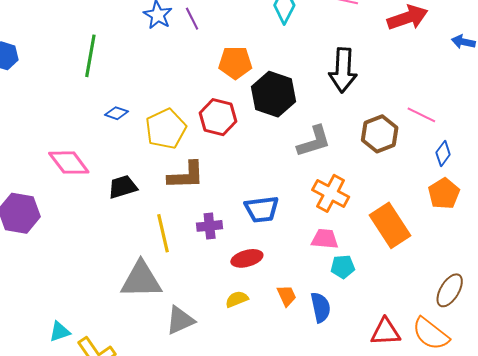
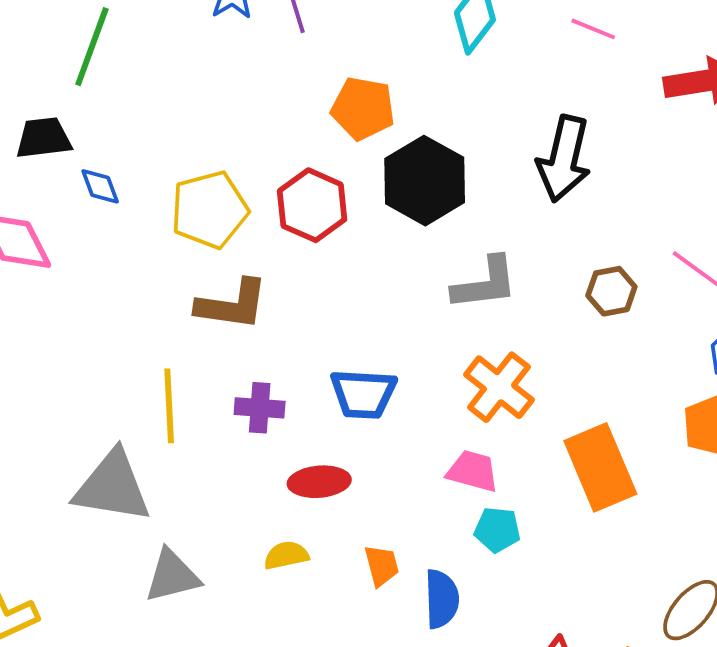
blue diamond: (116, 113) -> (100, 186), moved, turned 40
brown hexagon: (380, 134) -> (611, 291), size x0.7
black trapezoid: (123, 187) -> (44, 138), moved

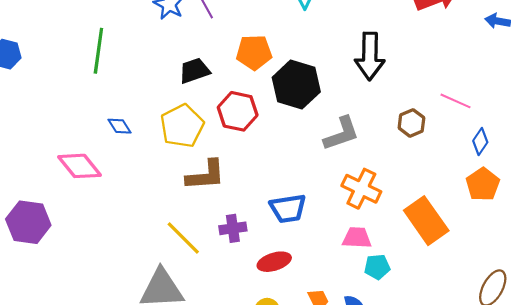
black trapezoid: (44, 138) -> (194, 71), moved
yellow line: (169, 406) -> (183, 238), turned -30

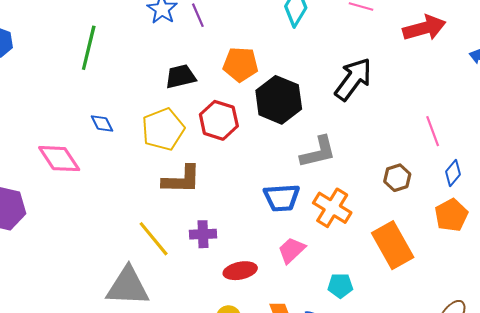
black arrow: (370, 56) -> (353, 79), turned -150
pink line: (455, 101) -> (433, 131), turned 40
brown hexagon: (411, 123) -> (397, 178), moved
blue trapezoid: (288, 208) -> (282, 198), moved
pink trapezoid: (357, 238) -> (292, 250), moved, turned -52

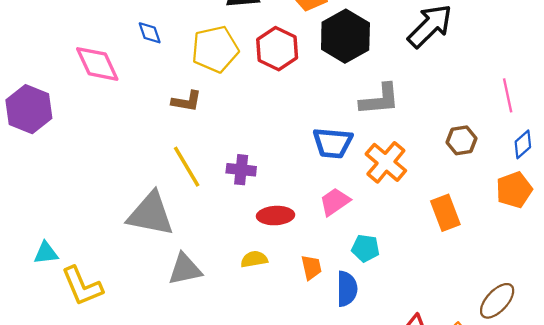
brown L-shape: (181, 180) -> (187, 101), moved, size x0.7
orange rectangle: (393, 245) -> (445, 213), size x0.7
cyan pentagon: (340, 286) -> (366, 248), moved

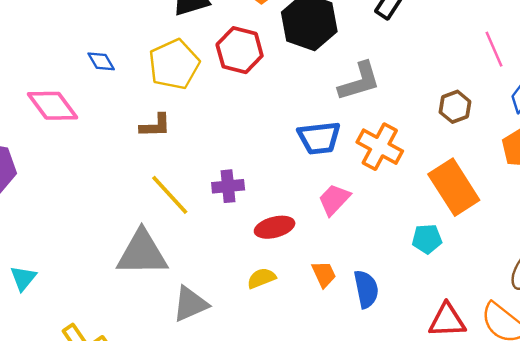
orange rectangle: (445, 213) -> (454, 187), size x1.4
cyan pentagon: (366, 248) -> (427, 239), moved
cyan triangle: (46, 253) -> (23, 278), moved, turned -32

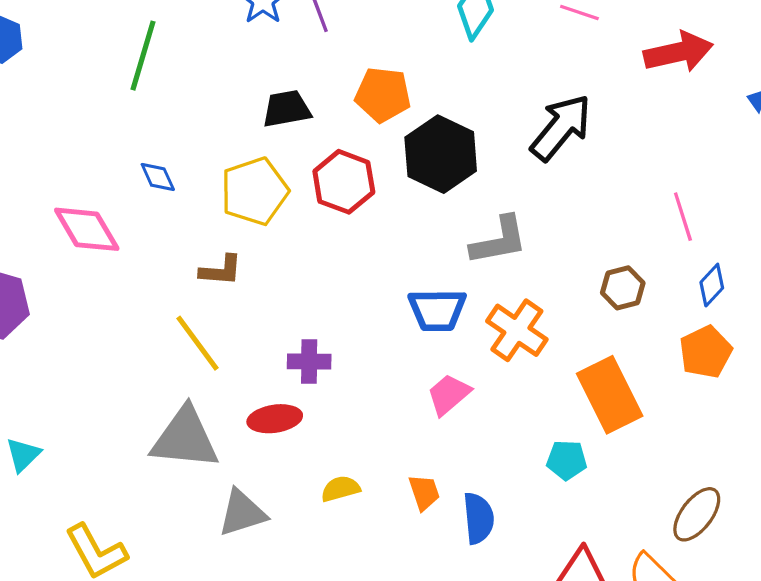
yellow line: (170, 195) -> (197, 343), moved
red ellipse: (275, 227) -> (275, 419), moved

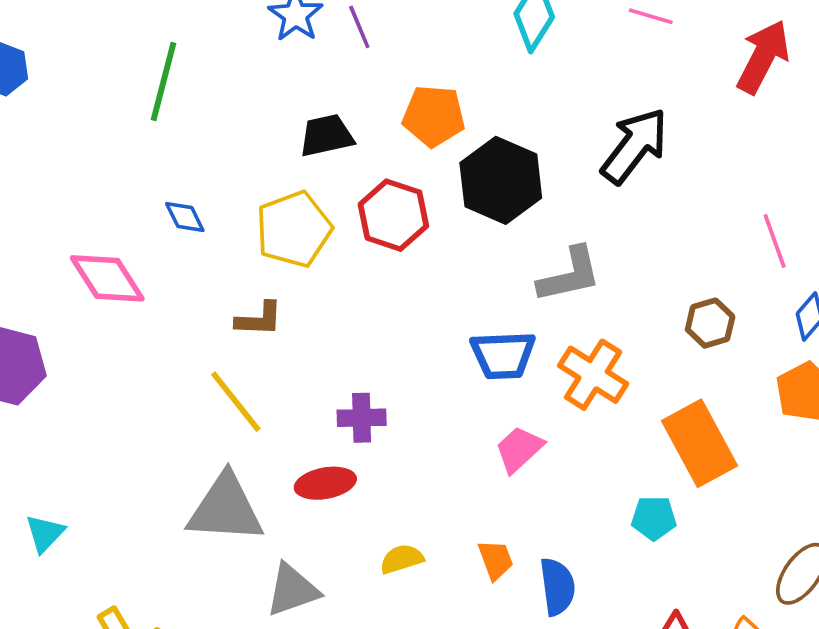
red arrow: (678, 52) -> (763, 57), turned -48

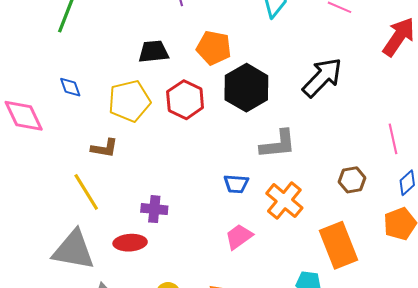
blue trapezoid: (503, 355) -> (236, 184), size x0.7

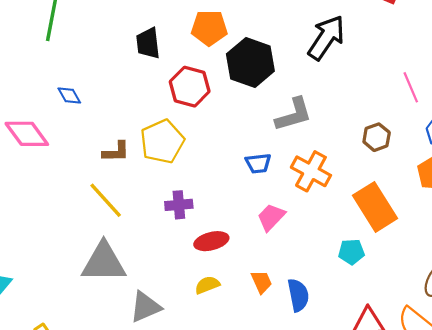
black trapezoid: (153, 52) -> (148, 43), turned -80
yellow pentagon: (129, 101) -> (162, 142), moved
red ellipse: (130, 243) -> (211, 241), moved

